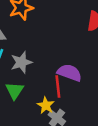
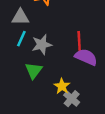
red line: (58, 87) -> (79, 42), moved

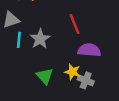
purple semicircle: (86, 57) -> (89, 50), moved
green triangle: (34, 71) -> (45, 76), moved

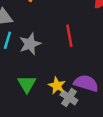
purple semicircle: (89, 50) -> (86, 83), moved

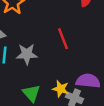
gray star: (30, 44) -> (27, 54), turned 30

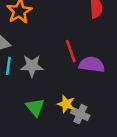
purple semicircle: (88, 81) -> (92, 64), moved

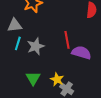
gray star: (32, 66) -> (36, 46), turned -30

